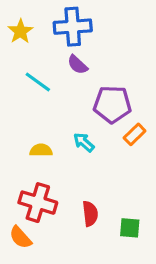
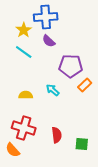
yellow star: (20, 31) -> (24, 30), moved

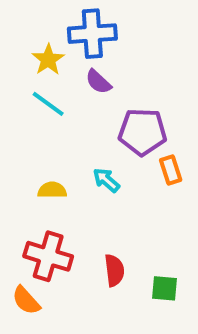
orange rectangle: (85, 85) -> (171, 170), turned -64

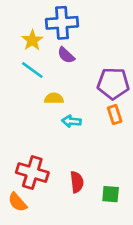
purple pentagon: (142, 132) -> (113, 83), moved
cyan arrow: (106, 180) -> (71, 121), turned -36
yellow semicircle: (52, 190) -> (54, 98), moved

